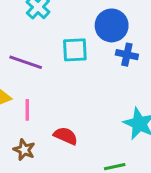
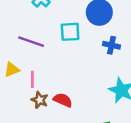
blue cross: (127, 55) -> (111, 45), moved
brown star: (24, 150) -> (40, 100), moved

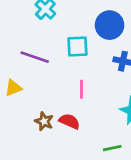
pink line: (32, 79) -> (81, 89), moved

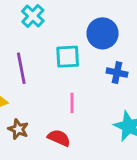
purple line: (35, 57) -> (21, 68), turned 60
brown star: (44, 121) -> (18, 129), moved

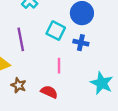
cyan square: (68, 57) -> (56, 31), turned 30
blue cross: (117, 73) -> (81, 43), moved

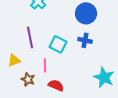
cyan square: (56, 31) -> (58, 44), moved
pink line: (59, 66) -> (45, 65), moved

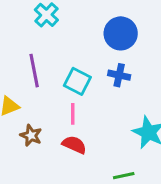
pink line: (45, 65) -> (73, 114), moved

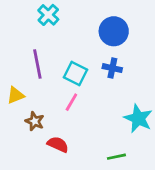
pink line: (73, 114) -> (71, 102), turned 30
red semicircle: (74, 145) -> (58, 144), moved

